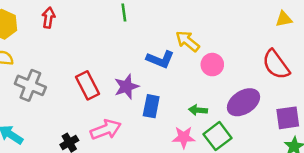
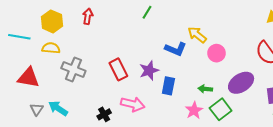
green line: (124, 13) -> (147, 12), turned 40
pink arrow: (106, 130) -> (133, 104), turned 35
pink star: (184, 137) -> (194, 110), turned -30

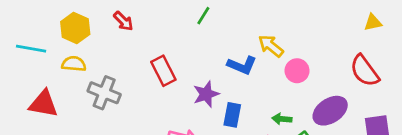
red arrow: (88, 16) -> (123, 21), turned 126
red rectangle: (118, 69) -> (163, 71), moved

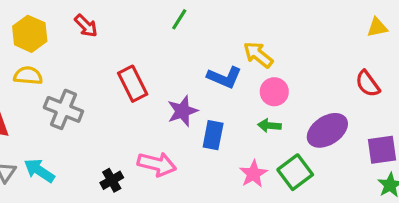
pink circle: (297, 71) -> (274, 92), moved
red semicircle: (365, 71) -> (368, 84), size x0.7
green arrow: (282, 119) -> (269, 126), moved

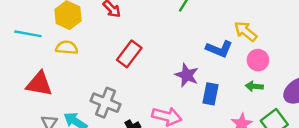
red rectangle: (133, 84) -> (129, 54), moved, turned 64
gray cross: (63, 109) -> (105, 103), moved
purple star: (183, 111) -> (187, 75), turned -30

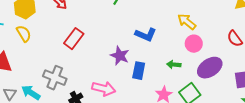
yellow arrow: (245, 31) -> (187, 22), moved
yellow semicircle: (67, 48) -> (24, 34), turned 54
pink circle: (258, 60) -> (194, 44), moved

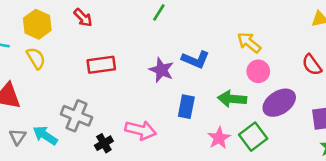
red rectangle: (74, 39) -> (101, 65), turned 45
purple star: (120, 56) -> (161, 70), moved
green arrow: (174, 65) -> (232, 99), size x1.5

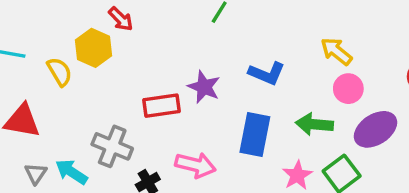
yellow hexagon: (37, 24) -> (94, 48), moved
red rectangle: (101, 65) -> (161, 106), moved
purple star: (161, 70) -> (204, 87), moved
blue rectangle: (186, 107) -> (255, 134), size x1.4

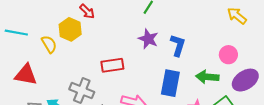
yellow arrow: (336, 51) -> (237, 16), moved
blue L-shape: (267, 73) -> (178, 45), turned -95
purple star: (204, 87) -> (148, 39), moved

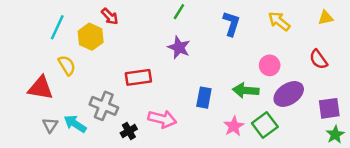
cyan line: (16, 33) -> (57, 27), moved, turned -75
yellow semicircle: (49, 44) -> (67, 65), moved
blue L-shape: (178, 45) -> (231, 24), moved
blue rectangle: (170, 83) -> (204, 98), size x0.7

